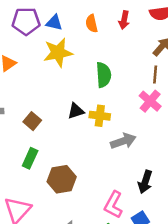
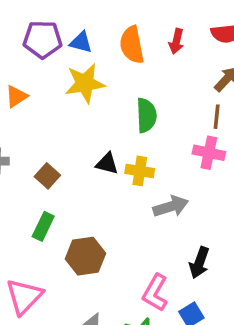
orange semicircle: (92, 23) -> (132, 45), size x1.5
pink cross: (150, 101) -> (209, 153), turned -30
black triangle: (76, 111) -> (107, 164), turned 30

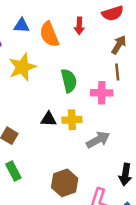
blue triangle: (81, 42) -> (22, 25), moved
pink cross: (209, 153) -> (102, 93), moved
green rectangle: (43, 226) -> (13, 171), turned -42
brown hexagon: (85, 256) -> (65, 183), moved

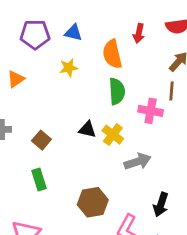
blue triangle: (22, 25) -> (73, 33), moved
orange semicircle: (49, 34) -> (112, 54), moved
yellow star: (22, 67) -> (69, 68), size x0.6
yellow cross: (72, 120) -> (113, 135), turned 30

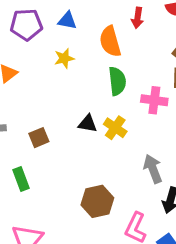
brown square: (41, 140) -> (39, 138), turned 30
gray arrow: (138, 161) -> (153, 169), moved, turned -90
green rectangle: (39, 179) -> (21, 179), moved

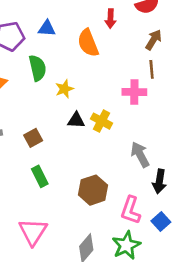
yellow star: (64, 58) -> (64, 89), moved
green semicircle: (117, 81) -> (38, 68), moved
green rectangle: (21, 179) -> (40, 176), moved

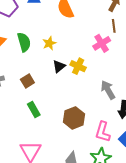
green semicircle: (38, 68) -> (24, 42), moved
pink cross: (134, 92) -> (102, 43), turned -30
black triangle: (76, 120) -> (59, 66), turned -40

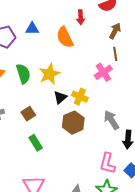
yellow star: (49, 43) -> (49, 74), size x1.5
brown hexagon: (74, 118) -> (73, 123), moved

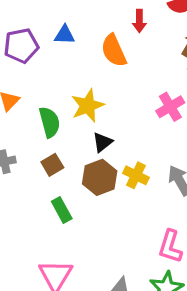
green semicircle: (23, 74) -> (50, 122), moved
yellow cross: (80, 97) -> (136, 175), moved
brown hexagon: (73, 123) -> (100, 177), moved

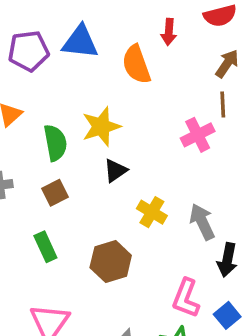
blue triangle: (65, 35) -> (80, 42), size x1.5
brown hexagon: (100, 177) -> (111, 262), moved
green rectangle: (62, 210) -> (45, 247), moved

